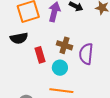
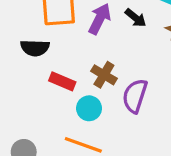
red rectangle: (40, 55) -> (62, 81), turned -63

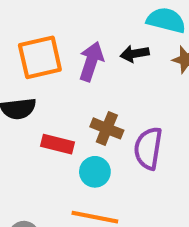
black arrow: (136, 18) -> (135, 54), turned 140

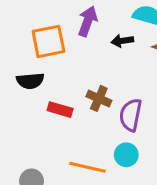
purple arrow: (91, 61) -> (88, 21), moved
cyan circle: (95, 172) -> (126, 155), moved

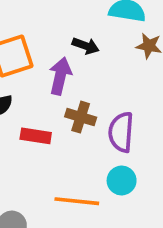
purple arrow: (88, 21) -> (60, 76), moved
black arrow: (122, 41) -> (86, 46), moved, turned -145

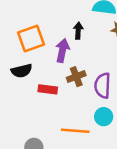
black arrow: (86, 46) -> (78, 31), turned -105
brown cross: (81, 117) -> (76, 77), turned -36

